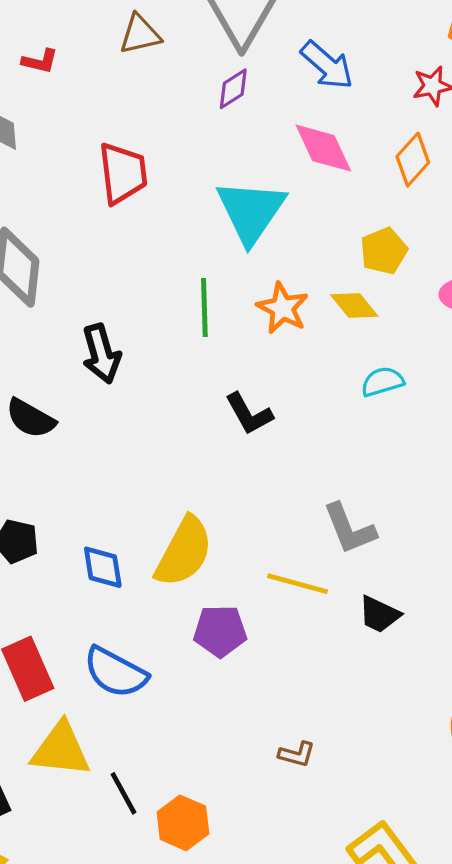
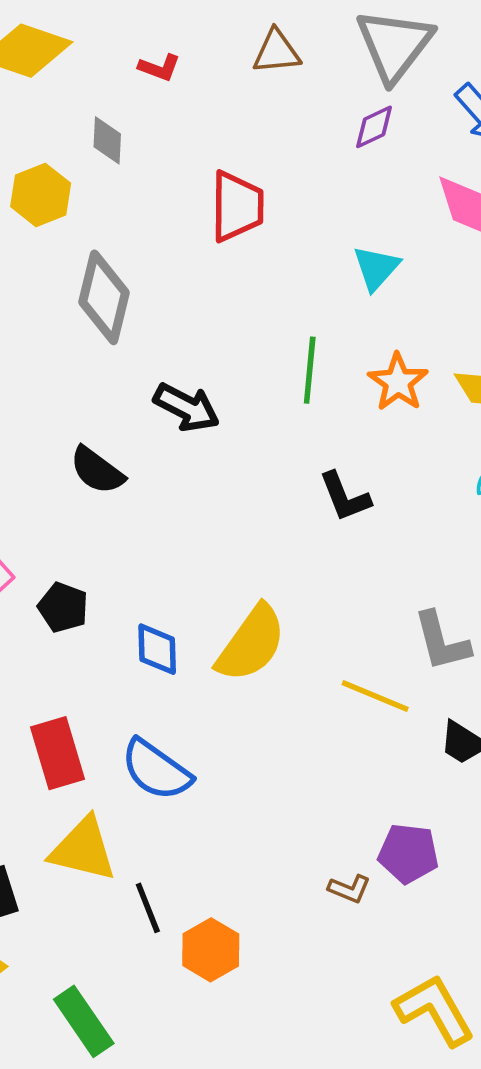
cyan triangle: (251, 211) -> (376, 268), size x0.6
black arrow: (101, 354) -> (187, 407), turned -54
purple pentagon: (220, 631) -> (408, 853), moved

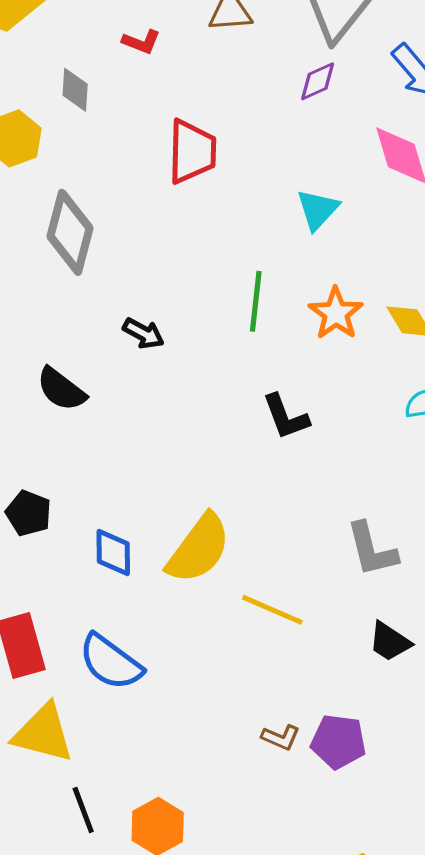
red L-shape: (159, 68) -> (141, 42), moved
black arrow: (187, 407) -> (143, 333), size x0.7
yellow line: (375, 696) -> (272, 610), moved
brown L-shape: (349, 889) -> (281, 737), moved
black line: (148, 908) -> (83, 810), moved

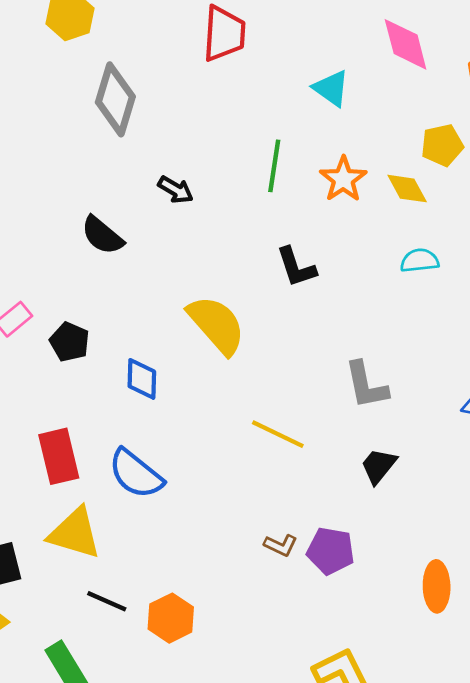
cyan triangle: (318, 209) -> (331, 88), turned -39
yellow semicircle: (199, 549) -> (217, 325), moved, turned -80
black trapezoid: (390, 642) -> (379, 466), turned 93
black line: (83, 810) -> (107, 601), turned -48

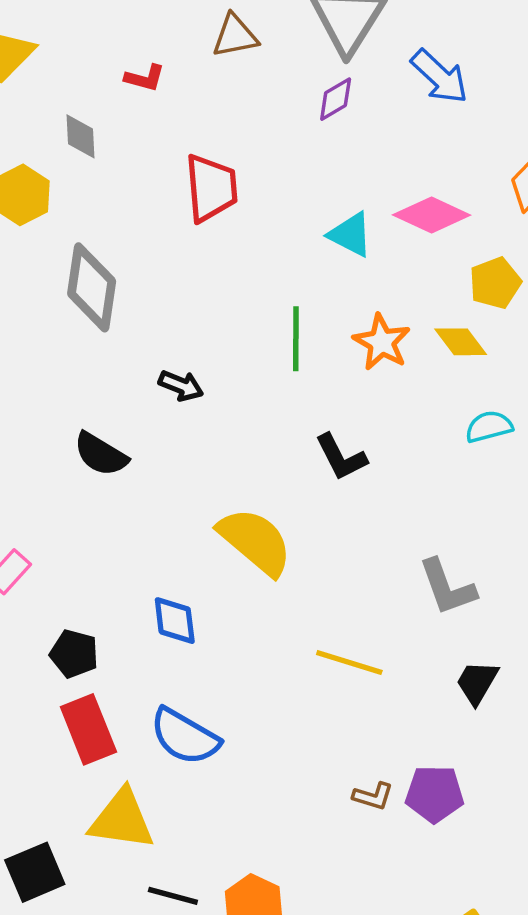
pink diamond: (406, 44) -> (432, 215), moved, turned -42
black pentagon: (70, 342) -> (74, 654), moved

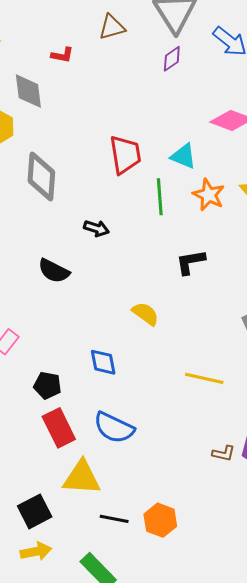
gray diamond: (81, 136) -> (28, 91), size x1.4
red trapezoid: (211, 188) -> (125, 155), moved
cyan triangle: (350, 235) -> (183, 156), moved
black L-shape: (341, 457) -> (191, 262), turned 112
yellow semicircle: (255, 541) -> (145, 314), size x0.6

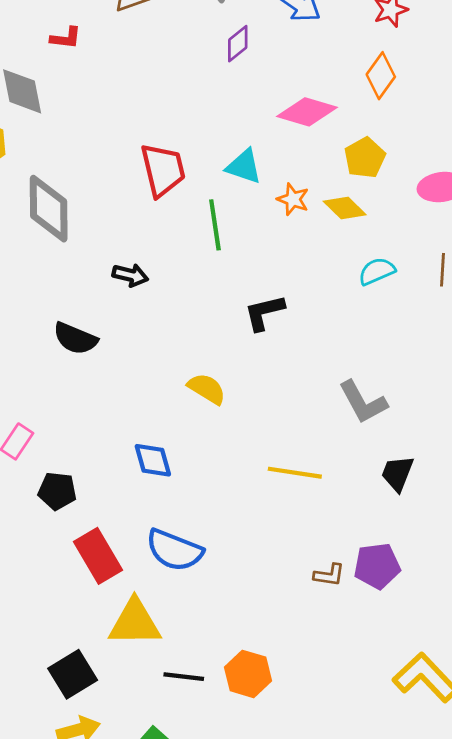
purple diamond: (172, 59) -> (238, 44), moved
orange star: (209, 195) -> (293, 199), moved, size x0.7
black pentagon: (47, 385) -> (57, 491), moved

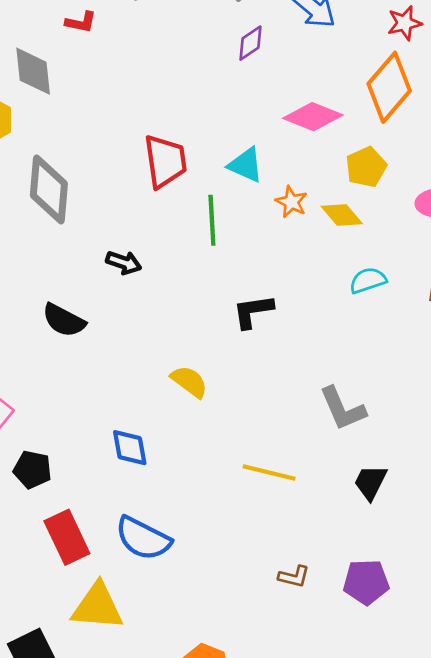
orange diamond: (381, 76) -> (389, 87), size x1.5
purple pentagon: (377, 566) -> (366, 582), moved

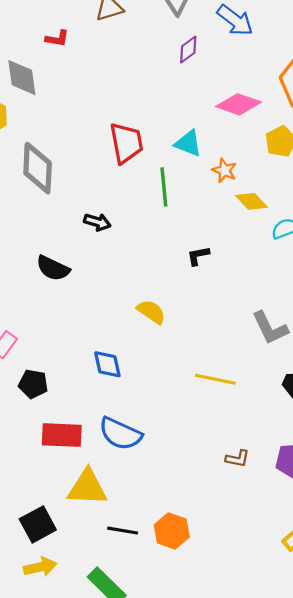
yellow diamond: (342, 215) -> (251, 201), moved
black L-shape: (253, 311) -> (198, 256), size x0.7
red rectangle: (67, 537) -> (62, 435), turned -60

